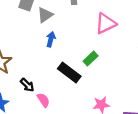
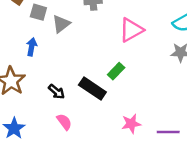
blue arrow: (51, 39) -> (32, 47), moved
black arrow: (27, 85) -> (57, 92), moved

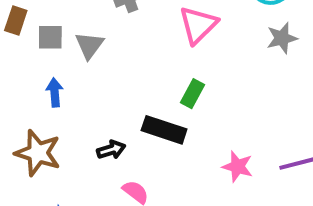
black arrow: (57, 92) -> (111, 150), turned -42
pink star: (131, 124) -> (238, 167), turned -30

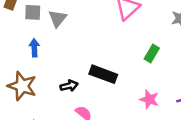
green rectangle: (193, 94) -> (152, 53), moved

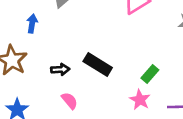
green rectangle: (152, 53) -> (150, 74), moved

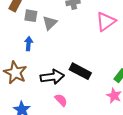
black arrow: (60, 69) -> (52, 77), size x1.6

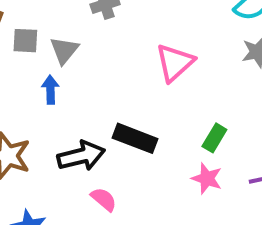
pink triangle: (106, 22) -> (175, 63), moved
blue arrow: (29, 44) -> (50, 90), moved

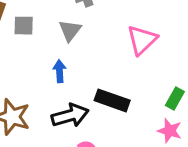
gray triangle: (64, 50) -> (70, 30), moved
blue arrow: (50, 90) -> (60, 71), moved

